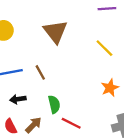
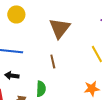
brown line: (40, 72) -> (53, 61), moved

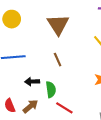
black arrow: (12, 76) -> (32, 82), moved

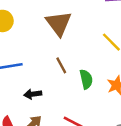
green semicircle: (51, 90) -> (86, 79), moved

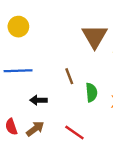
brown triangle: (59, 23) -> (95, 36), moved

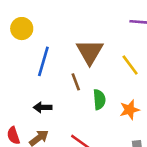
brown triangle: (95, 36) -> (90, 52), moved
blue line: (18, 71) -> (43, 61), moved, turned -72

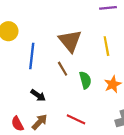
yellow line: (130, 65) -> (106, 46), turned 36
black arrow: (43, 107) -> (38, 95), turned -136

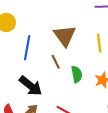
black arrow: (38, 95) -> (31, 86), size x1.6

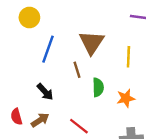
black arrow: (31, 86) -> (45, 92), size x0.7

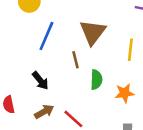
brown arrow: (40, 120) -> (44, 112), moved

